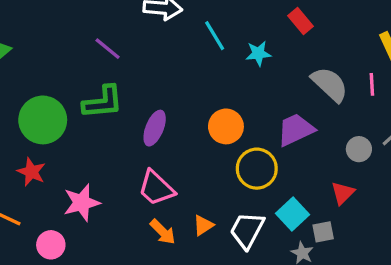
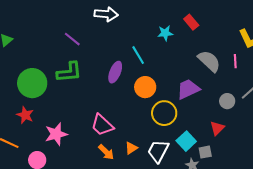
cyan line: (215, 36) -> (138, 55), moved
cyan star: (258, 53) -> (165, 33), moved
purple ellipse: (155, 128) -> (115, 72), moved

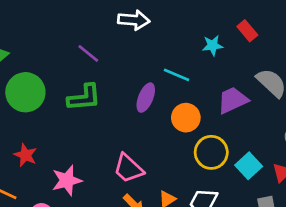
cyan line: (138, 55) -> (176, 75), turned -36
green circle: (32, 83) -> (25, 92), moved
purple trapezoid: (188, 89) -> (233, 100), moved
cyan square: (186, 141) -> (249, 166), moved

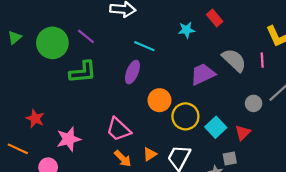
cyan line: (176, 75) -> (144, 46), moved
green circle: (25, 92) -> (52, 43), moved
orange circle: (186, 118) -> (159, 100), moved

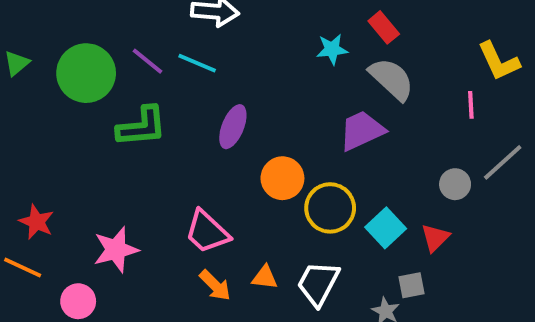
cyan line: (144, 46) -> (197, 63), moved
gray semicircle: (234, 60) -> (392, 79), moved
red star: (35, 119) -> (36, 222), moved
orange triangle: (150, 154) -> (265, 277), turned 40

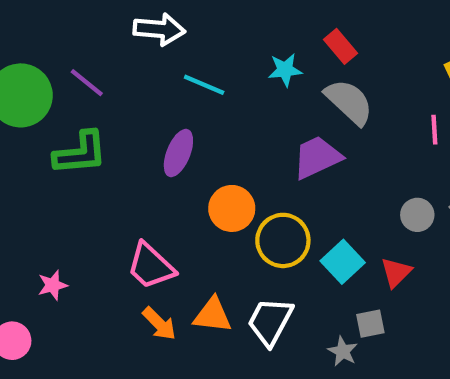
cyan line: (197, 63) -> (204, 85), moved
pink star: (116, 250) -> (53, 285), size x0.6
orange triangle: (265, 277) -> (213, 315), size x1.4

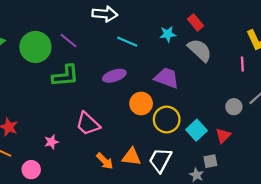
purple ellipse: (178, 153) -> (114, 76), turned 50
purple trapezoid: (317, 157) -> (167, 78), moved, turned 45
pink trapezoid: (151, 266) -> (88, 124), moved

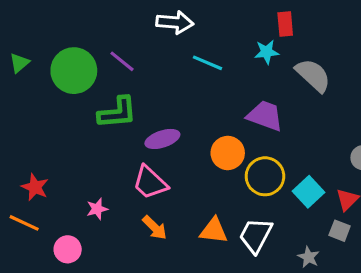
red rectangle: (195, 22) -> (285, 24), moved, turned 35
purple ellipse: (114, 76) -> (162, 139), moved
orange arrow: (105, 161) -> (155, 228), moved
gray square: (210, 161) -> (340, 231), moved, turned 32

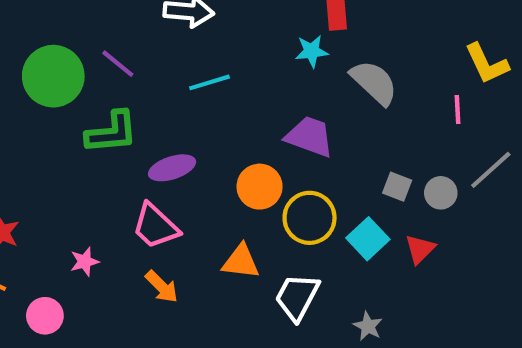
cyan line: (207, 63) -> (210, 82), moved, turned -40
orange triangle: (214, 231) -> (241, 262), moved
gray square: (340, 231) -> (397, 187), moved

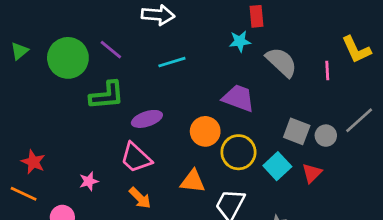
pink line: (457, 109) -> (327, 70), moved
gray square: (397, 187) -> (297, 131), size x1.4

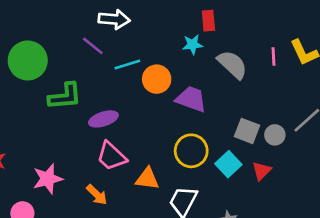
purple line: (111, 50) -> (93, 46), moved
pink line: (327, 70) -> (274, 56), moved
orange circle: (205, 131) -> (157, 79), moved
pink trapezoid: (136, 158) -> (111, 156), moved
pink star: (89, 181) -> (48, 179), size x1.6

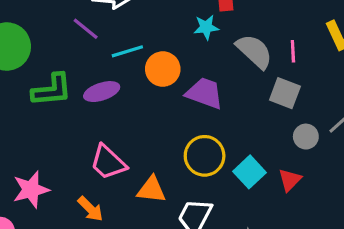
pink line: (274, 56) -> (293, 51), moved
purple ellipse: (103, 119) -> (102, 92), moved
gray square: (247, 131) -> (285, 93), moved

